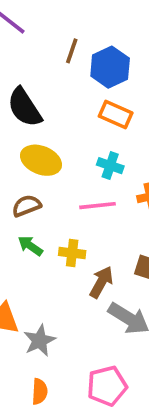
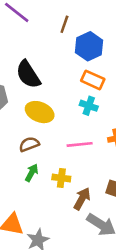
brown line: (72, 51) -> (64, 24), moved
cyan cross: (110, 166) -> (89, 106), moved
green arrow: (30, 246) -> (32, 173), turned 84

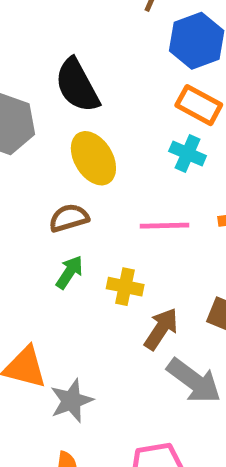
yellow ellipse: (40, 112) -> (93, 158), turned 32

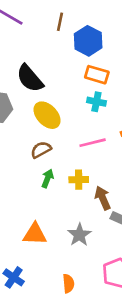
brown arrow: (161, 329) -> (103, 198), turned -45
gray star: (71, 401) -> (79, 235), moved

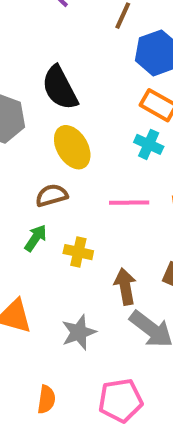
green arrow: (47, 178) -> (36, 238), moved
yellow cross: (79, 180) -> (78, 252), moved

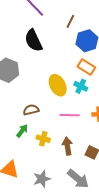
black semicircle: (60, 88) -> (33, 40), moved
yellow ellipse: (72, 147) -> (58, 85), moved
brown arrow: (125, 287) -> (67, 146), moved

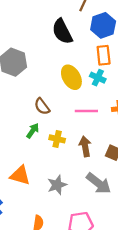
black semicircle: (33, 40) -> (62, 32), moved
orange rectangle: (86, 67) -> (104, 55), turned 54
brown semicircle: (31, 110) -> (42, 106), turned -112

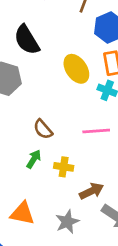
black semicircle: (62, 32) -> (27, 40), moved
yellow ellipse: (71, 77) -> (76, 69), moved
brown arrow: (85, 146) -> (91, 191), moved, turned 78

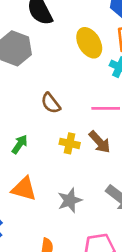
green arrow: (34, 159) -> (20, 144), moved
brown arrow: (91, 191) -> (100, 142), moved, turned 70

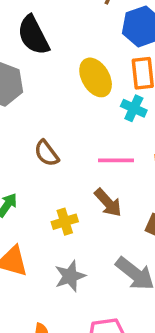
yellow cross: (70, 143) -> (65, 222), moved, turned -30

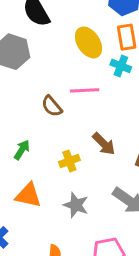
pink line: (116, 160) -> (85, 90), moved
gray star: (70, 276) -> (76, 205), turned -30

